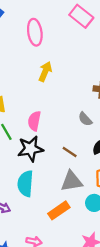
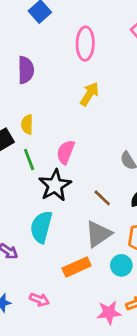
black star: (30, 149) -> (55, 185), turned -30
gray triangle: (72, 181) -> (98, 234), turned -35

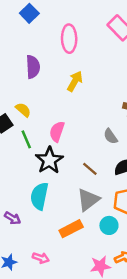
purple semicircle: (26, 70) -> (33, 67), moved
yellow semicircle: (27, 125) -> (23, 110), turned 133

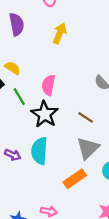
purple arrow: (13, 218) -> (13, 155), moved

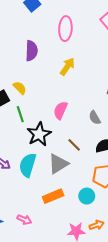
pink semicircle: (48, 85) -> (60, 110), moved
gray triangle: (88, 148) -> (58, 164), moved

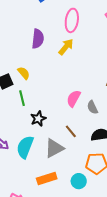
yellow arrow: (67, 67) -> (66, 47), moved
pink semicircle: (60, 110) -> (74, 99), moved
black star: (39, 134) -> (38, 119), size x0.7

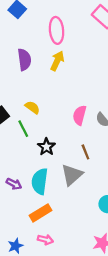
yellow semicircle: (24, 73) -> (32, 107), moved
brown line: (71, 131) -> (85, 152), turned 32
orange rectangle: (47, 178) -> (41, 213), moved

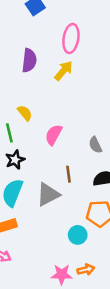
pink semicircle: (80, 115) -> (54, 135), moved
black star: (46, 147) -> (15, 160), moved

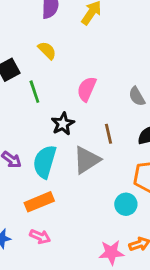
yellow semicircle: (25, 113) -> (47, 50), moved
black star: (15, 160) -> (63, 124), moved

